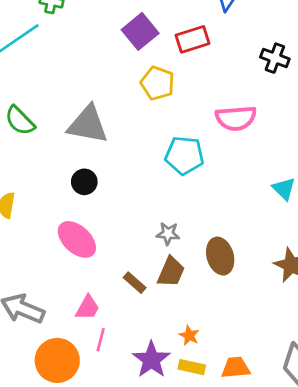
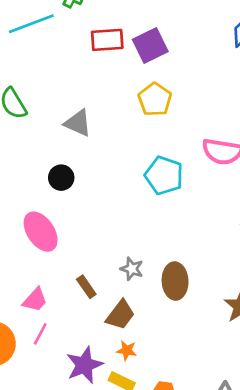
red rectangle: (192, 39) -> (107, 40), moved
gray triangle: (88, 125) -> (78, 123), size x0.7
gray star: (168, 234) -> (132, 269), moved
brown trapezoid: (171, 272) -> (120, 315), moved
orange star: (189, 335) -> (127, 350), turned -30

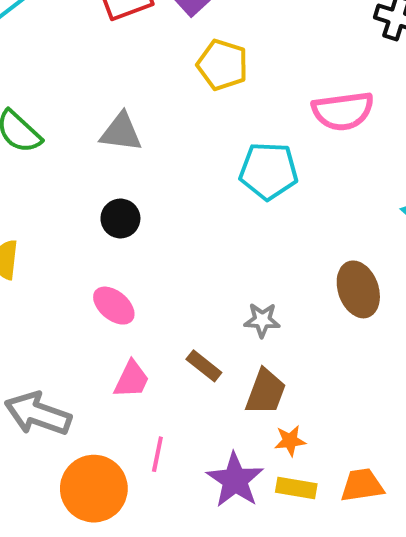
pink ellipse: (41, 232) -> (114, 306), size x0.7
brown ellipse: (175, 281) -> (358, 289), moved
pink trapezoid: (35, 300) -> (132, 379), moved

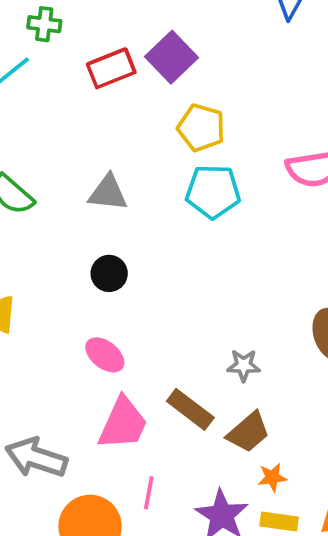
cyan pentagon: (269, 171) -> (213, 192), moved
brown rectangle: (204, 366) -> (190, 409), size x1.4
pink trapezoid: (132, 379) -> (123, 423), size x1.5
brown trapezoid: (266, 392) -> (248, 432), turned 30

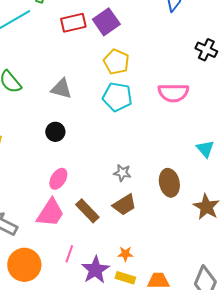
pink ellipse: (105, 355) -> (58, 179), moved, turned 75
gray star: (244, 365) -> (122, 173), moved
brown trapezoid: (248, 432) -> (124, 205), moved
pink line: (149, 493) -> (69, 254), moved

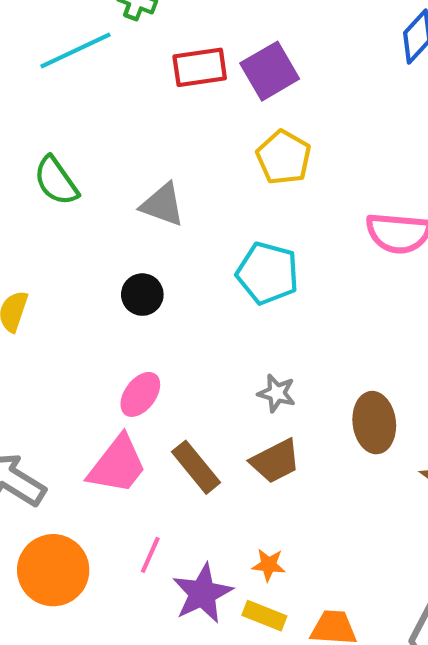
cyan pentagon: (117, 97) -> (268, 273), moved

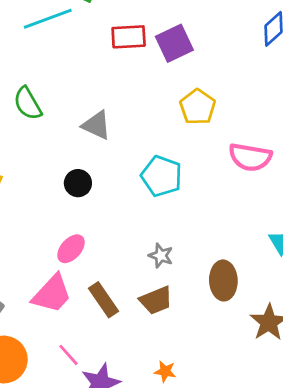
yellow pentagon: (284, 157) -> (198, 107), moved
pink line: (150, 555) -> (68, 355), turned -70
orange star: (269, 565) -> (165, 371), moved

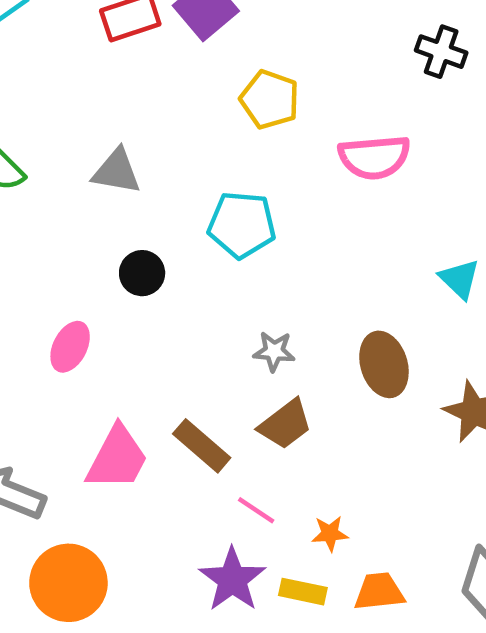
black circle: (78, 183) -> (142, 273), moved
pink ellipse: (71, 249) -> (70, 347), moved
pink line: (68, 355) -> (256, 510), moved

